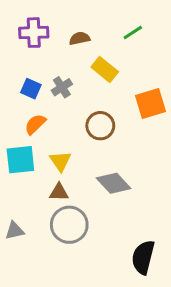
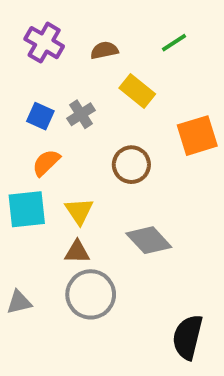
purple cross: (34, 33) -> (44, 43), turned 32

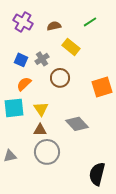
orange square: (197, 136) -> (102, 87), moved
brown circle: (131, 165) -> (60, 78), moved

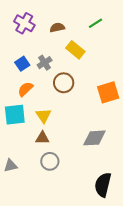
blue square: (21, 60) -> (22, 64), turned 32
gray diamond: (77, 124) -> (94, 138), moved, turned -50
gray circle: (47, 152) -> (50, 161), size x0.7

